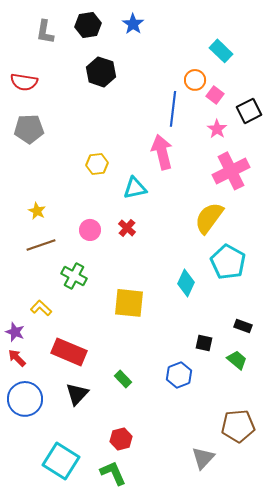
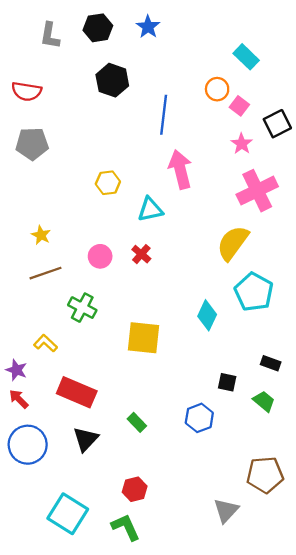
blue line: (173, 109) -> (164, 115), moved

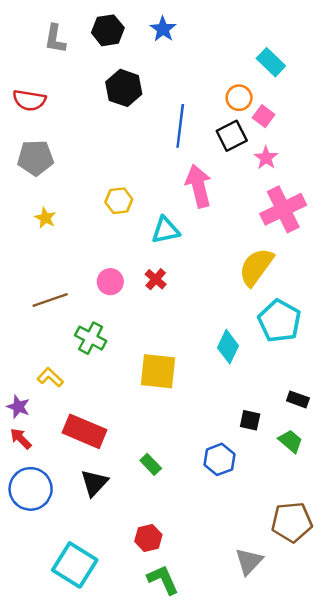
black square: (277, 124) -> (232, 136), moved
yellow star: (41, 235) -> (45, 218), moved
green L-shape: (126, 527) -> (163, 580), moved

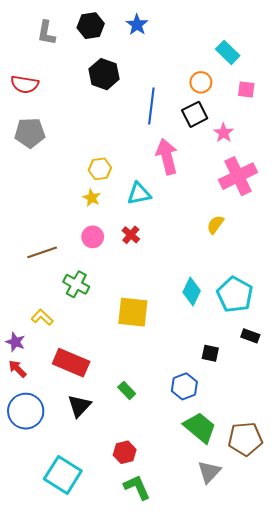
pink square: (264, 116) -> (246, 90), moved, turned -30
yellow star: (45, 218) -> (92, 198), moved
yellow semicircle: (256, 267) -> (215, 225), size x0.6
cyan pentagon: (279, 321) -> (235, 295), moved
green trapezoid: (291, 441) -> (200, 428), moved, size x1.6

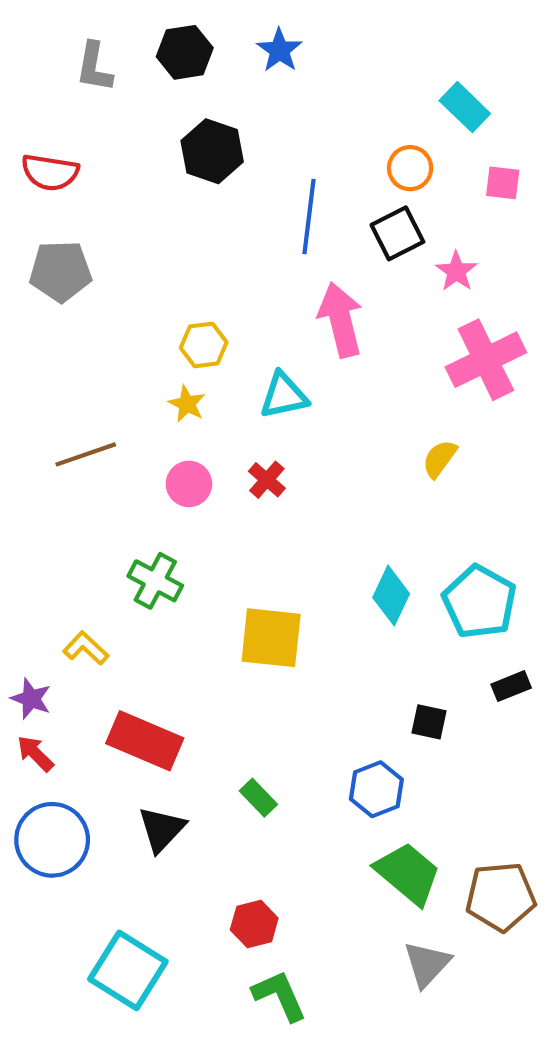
brown line: (42, 252) -> (86, 454), moved
black rectangle: (250, 336) -> (511, 686), turned -42

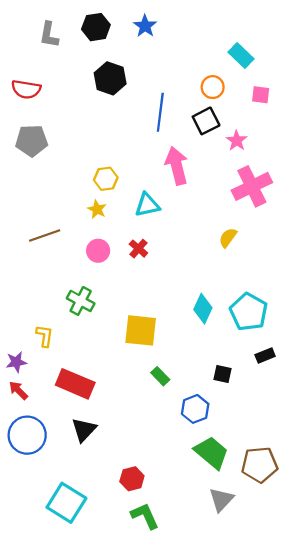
yellow L-shape: (86, 648) -> (45, 336), turned 55
purple star: (31, 699) -> (16, 362), turned -30
green rectangle: (258, 798) -> (160, 376), moved

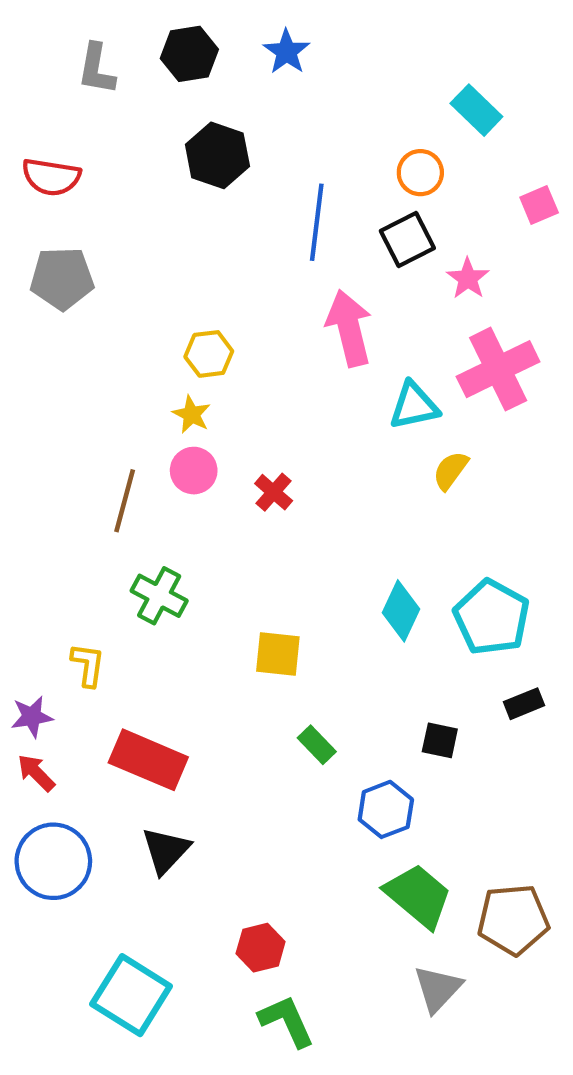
pink square: (261, 95) -> (539, 205), moved, turned -30
cyan triangle: (147, 205) -> (414, 406), moved
brown line: (45, 235) -> (125, 501), moved, turned -56
pink circle: (98, 251) -> (194, 471), moved
yellow square: (141, 330) -> (278, 654), size x0.7

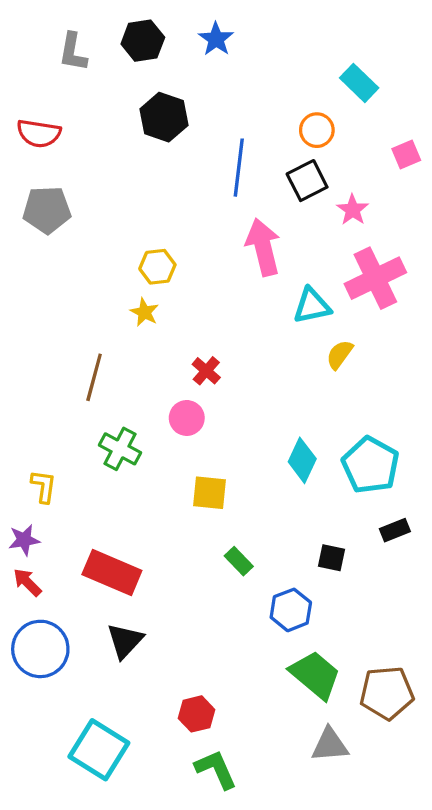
pink circle: (194, 471) -> (187, 418), moved
yellow L-shape: (88, 665) -> (44, 486), moved
gray triangle: (438, 989) -> (330, 745), turned 42

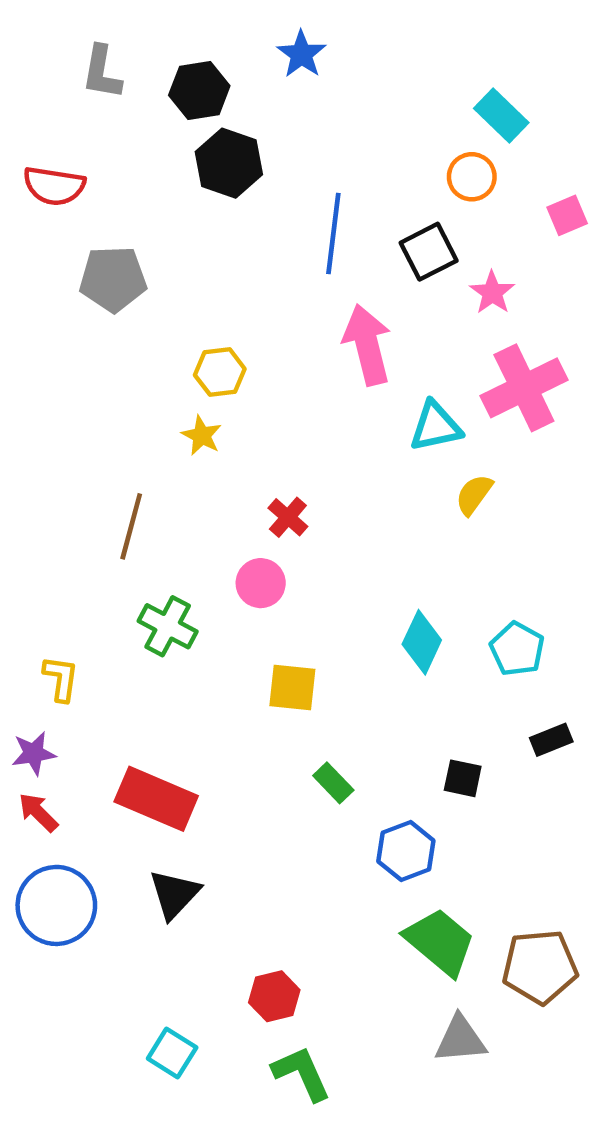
black hexagon: (143, 41) -> (199, 91), moved
orange circle: (317, 130) -> (472, 177), moved
gray pentagon: (47, 210) -> (113, 279), moved
cyan pentagon: (371, 465) -> (517, 649), size x0.7
cyan square: (99, 750) -> (172, 1053), moved, size x0.6

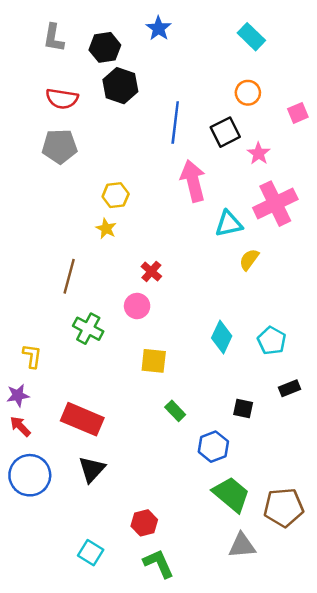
cyan rectangle: (501, 115) -> (251, 37), moved
red semicircle: (54, 186) -> (62, 99), moved

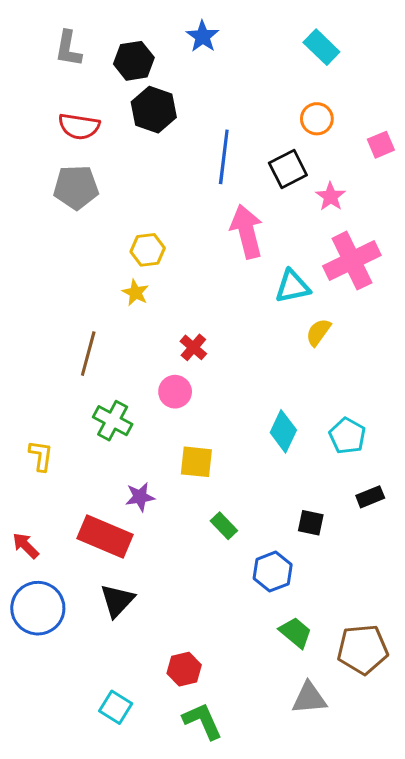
purple star: (18, 395) -> (140, 497), moved
green trapezoid: (231, 494) -> (296, 633), size x0.7

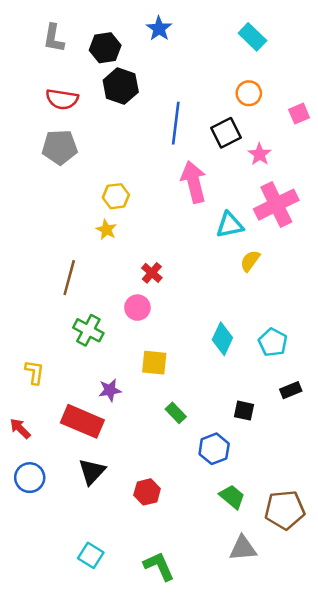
yellow L-shape: (41, 456) -> (34, 372), moved
blue circle: (38, 608) -> (30, 478), size x0.7
red hexagon: (184, 669) -> (147, 492), moved

